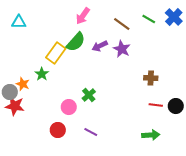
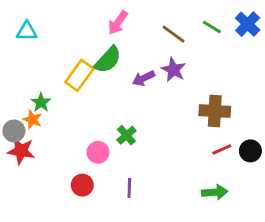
purple arrow: (100, 46) -> (144, 78), moved
green star: (42, 74) -> (41, 102), moved
brown cross: (151, 78) -> (215, 111), size x1.5
red line: (156, 105) -> (222, 149), turned -32
purple line: (91, 132) -> (129, 188), turned 64

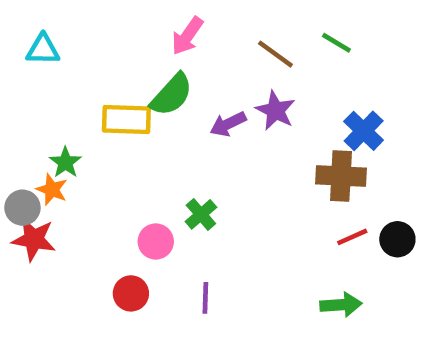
blue cross: (248, 24) -> (364, 131), moved
yellow rectangle: (79, 75) -> (126, 120), turned 56

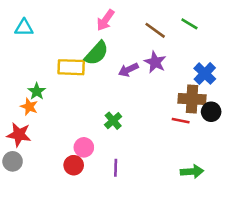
gray circle: (22, 208) -> (13, 161), moved
red line: (352, 237) -> (181, 121), moved, turned 36
black circle: (397, 239) -> (211, 112), moved
pink circle: (156, 242) -> (84, 147), moved

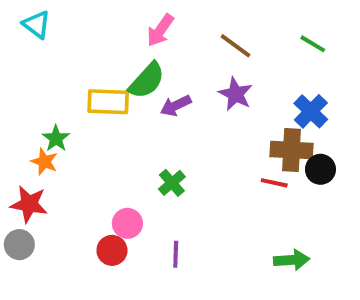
green line: (189, 24) -> (313, 44), moved
cyan triangle: (24, 28) -> (37, 25), moved, turned 36
purple arrow: (128, 70) -> (176, 106), moved

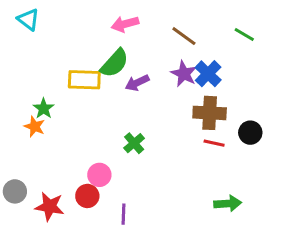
pink arrow: (160, 30) -> (125, 24), turned 40
blue cross: (311, 111) -> (208, 74), moved
brown cross: (292, 150) -> (210, 113), moved
red star: (29, 204) -> (50, 207), moved
purple line: (176, 254) -> (124, 214), moved

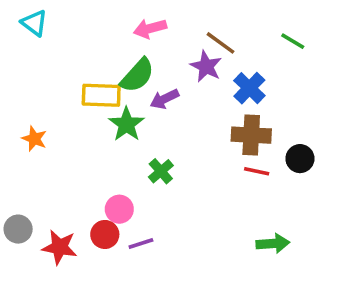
purple star: (184, 74) -> (206, 66), moved
green star: (44, 108) -> (127, 124), moved, size x1.4
orange star: (35, 127) -> (34, 139), moved
purple line: (124, 214) -> (141, 244), moved, turned 70

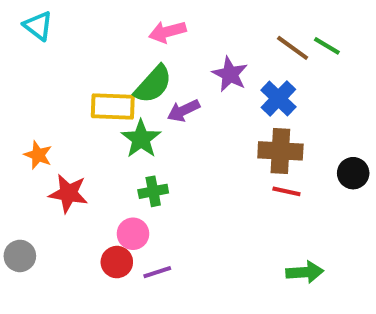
brown line: (220, 43) -> (293, 48), moved
black circle: (300, 159) -> (353, 173), moved
green cross: (161, 171) -> (153, 191), moved, turned 30
red star: (60, 247) -> (68, 193), moved

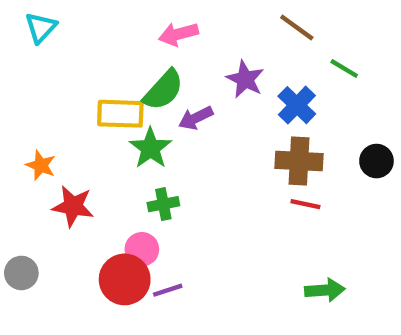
cyan triangle: (38, 26) -> (41, 28), turned 36
green line: (327, 46) -> (344, 68), moved
brown line: (293, 48) -> (297, 28), moved
black circle: (353, 173) -> (376, 161), moved
red circle: (117, 262) -> (125, 279), size x1.5

